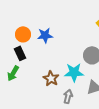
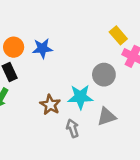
gray arrow: (68, 96) -> (73, 128), turned -32

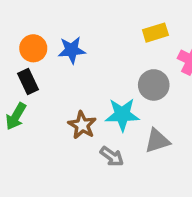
yellow rectangle: (118, 35) -> (155, 33), moved, turned -66
gray arrow: (73, 128) -> (112, 157), turned 144

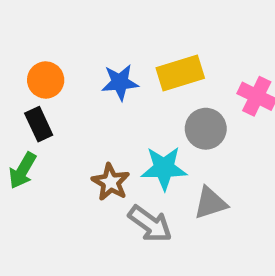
yellow rectangle: (155, 33) -> (180, 73), moved, size x1.4
blue star: (72, 50) -> (120, 82), moved
gray arrow: (112, 157) -> (150, 224), size x1.4

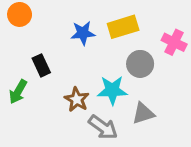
orange circle: (46, 80) -> (20, 14), moved
black rectangle: (39, 124) -> (41, 65), moved

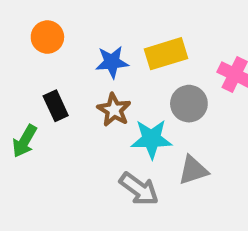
orange circle: (20, 14) -> (47, 37), moved
brown star: (77, 99) -> (114, 110), moved

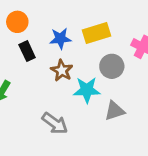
black rectangle: (56, 106) -> (27, 51), moved
gray arrow: (139, 189) -> (55, 123), moved

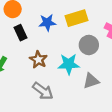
brown star: (62, 70) -> (38, 60), moved

